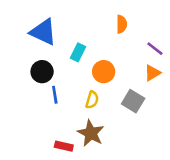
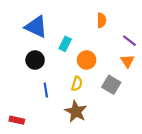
orange triangle: (152, 73) -> (127, 61), turned -32
blue line: (55, 95) -> (46, 90), moved
red rectangle: (64, 146) -> (17, 120), moved

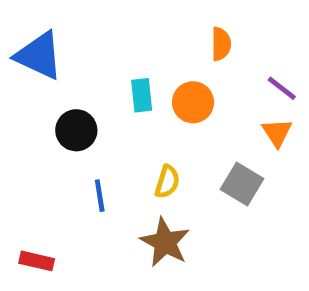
blue triangle: (36, 27) -> (39, 56), moved
cyan rectangle: (65, 44) -> (142, 95), turned -32
orange circle: (87, 60) -> (193, 102), moved

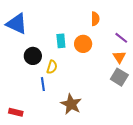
yellow semicircle: (167, 182) -> (52, 67), moved
gray square: (242, 184) -> (119, 77), moved

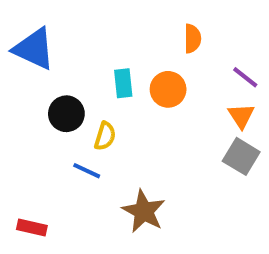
blue line: (43, 84) -> (87, 171), turned -56

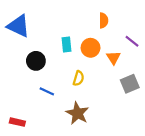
orange triangle: (241, 116) -> (113, 58), moved
yellow semicircle: (105, 136) -> (79, 78), moved
gray square: (241, 156) -> (130, 84), turned 36

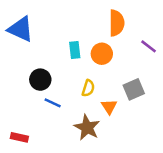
orange semicircle: (104, 20) -> (117, 23), size x1.5
orange triangle: (113, 58) -> (109, 107), moved
black circle: (36, 61) -> (40, 80), moved
gray square: (130, 84) -> (134, 89), moved

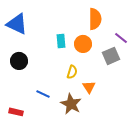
black circle: (40, 80) -> (19, 61), moved
gray square: (134, 89) -> (111, 56), moved
blue line: (53, 103) -> (43, 94), moved

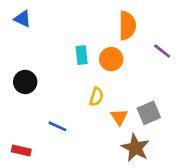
blue triangle: (17, 24) -> (22, 19), moved, size x0.6
gray square: (111, 56) -> (149, 113), moved
brown star: (71, 104) -> (135, 148), moved

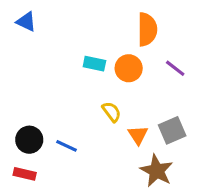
purple line: (162, 51) -> (175, 68), moved
cyan rectangle: (82, 55) -> (94, 64), turned -72
black circle: (25, 82) -> (29, 140), moved
yellow semicircle: (96, 97) -> (112, 112), turned -54

